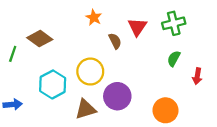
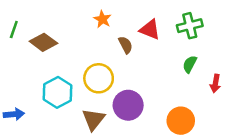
red triangle: (137, 27) -> (150, 29), turned -42
green line: (13, 54) -> (14, 29), moved
brown triangle: (86, 109) -> (93, 119), turned -35

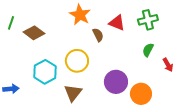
orange star: (102, 19) -> (80, 15), size x1.5
red arrow: (215, 83) -> (168, 65), turned -40
purple circle: (128, 105) -> (116, 82), moved

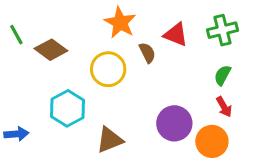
green line: (11, 23) -> (16, 35), turned -48
yellow circle: (77, 61) -> (108, 69), moved
red arrow: (168, 65) -> (224, 107), moved
brown triangle: (73, 93) -> (110, 140), turned 30

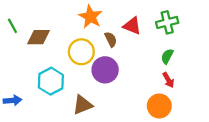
brown diamond: (51, 50) -> (38, 37), turned -35
purple circle: (174, 123) -> (105, 70), moved

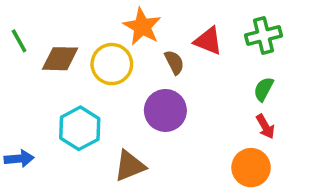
yellow circle: (81, 52) -> (112, 64), moved

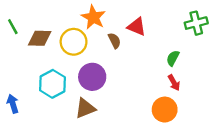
green cross: (264, 36) -> (196, 23), moved
purple circle: (165, 110) -> (92, 77), moved
blue arrow: (19, 159) -> (13, 104), turned -102

